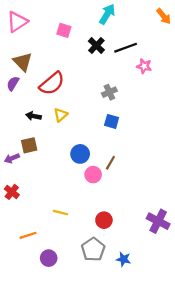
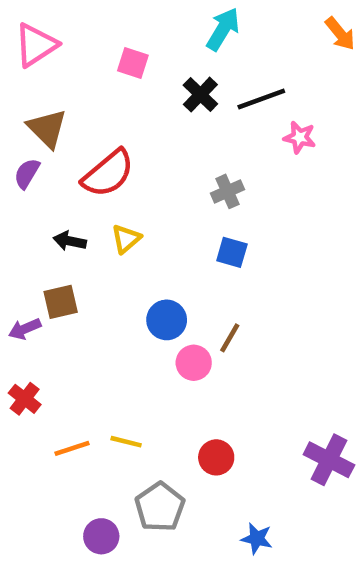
orange line: (28, 235) -> (72, 448), moved
gray pentagon: (93, 249) -> (160, 507), moved

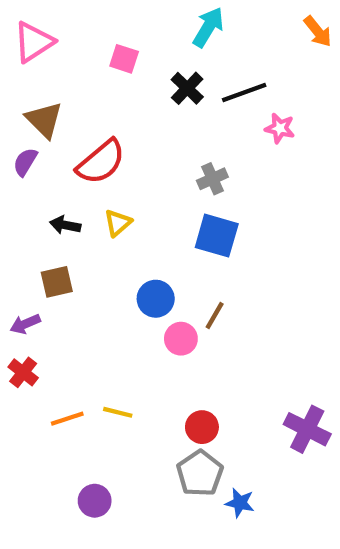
blue square: (232, 252) -> (217, 236), size x1.5
purple arrow: (25, 329) -> (25, 324), moved
gray pentagon: (160, 507) -> (200, 473), moved

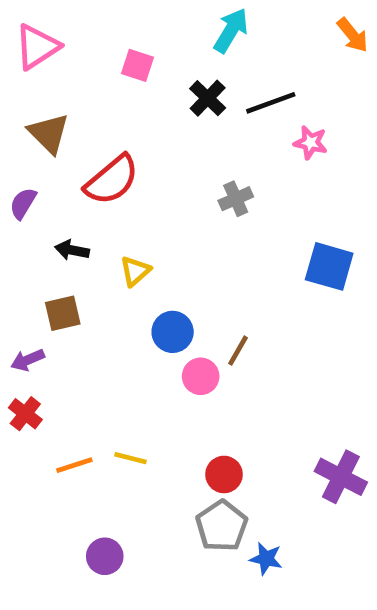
purple semicircle: (25, 162) -> (23, 203), moved
yellow triangle: (118, 223) -> (135, 271), moved
blue square: (217, 236) -> (329, 266), moved

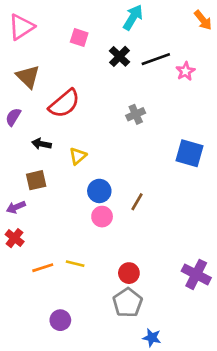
pink star: (310, 143) -> (185, 71), moved, turned 30
pink circle: (201, 376) -> (102, 217), moved
blue star: (266, 559) -> (152, 338), moved

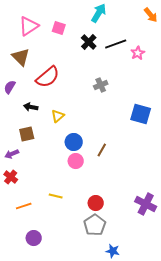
pink triangle: (21, 27) -> (29, 26), moved
orange line: (43, 268) -> (24, 206), moved
purple circle: (60, 320) -> (34, 238), moved

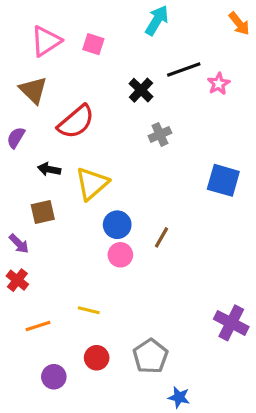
black cross: (89, 42) -> (141, 90), moved
yellow triangle: (58, 116) -> (92, 184), size x1.6
purple arrow: (12, 154) -> (19, 244), turned -112
red circle: (96, 203) -> (97, 358), moved

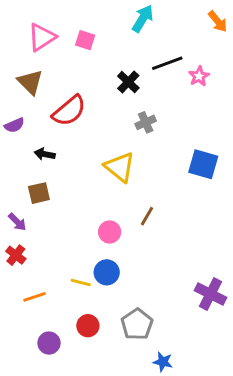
purple semicircle: (16, 138) -> (14, 125), turned -144
yellow triangle: (92, 184) -> (120, 167), moved, turned -40
blue circle: (117, 225) -> (107, 272), moved

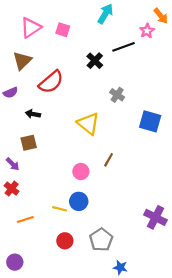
pink star: (199, 76) -> (147, 31), moved
brown triangle: (30, 82) -> (22, 61), turned 30
gray cross: (146, 122) -> (117, 95), moved, turned -32
purple circle: (49, 343) -> (15, 262), moved

